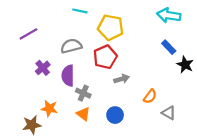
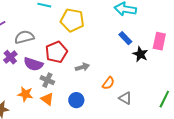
gray semicircle: (71, 46) -> (24, 37), moved
red pentagon: (105, 57) -> (56, 52), moved
purple semicircle: (68, 76) -> (33, 64), turned -72
orange star: (49, 108) -> (25, 94), moved

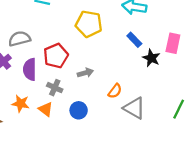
yellow pentagon: (72, 20) -> (89, 24), moved
purple semicircle: (33, 64) -> (30, 69), turned 72
gray cross: (47, 80) -> (55, 88), moved
gray triangle: (125, 98) -> (134, 108), size x1.5

